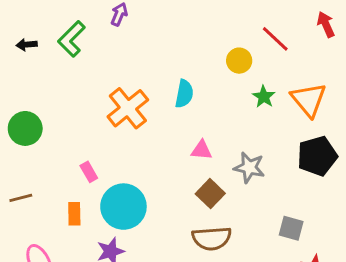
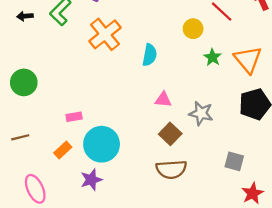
orange cross: (128, 108) -> (105, 34), moved
pink rectangle: (89, 172) -> (74, 117), turned -70
orange rectangle: (74, 214) -> (63, 150), turned 48

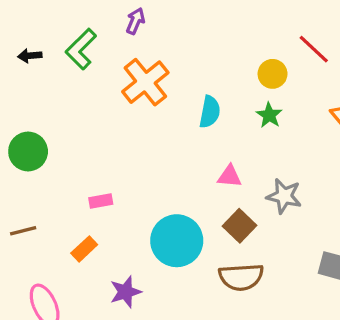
green star: (212, 57) -> (269, 115), moved
cyan circle: (102, 144) -> (177, 241), moved

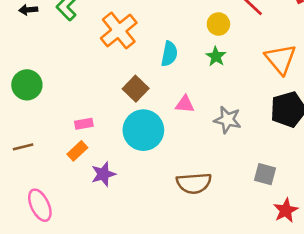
brown square: (239, 226) -> (136, 89), moved
cyan circle: (177, 241) -> (143, 130), moved
orange rectangle: (84, 249) -> (77, 151), moved
purple star: (126, 292) -> (103, 174), moved

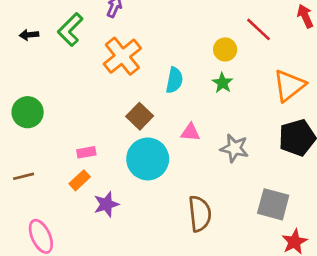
orange triangle: (281, 59) -> (289, 86), turned 32
gray square: (265, 174) -> (273, 204), size x1.4
brown semicircle: (194, 183) -> (200, 214), turned -92

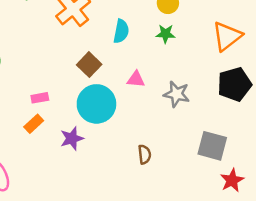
green star: (222, 83) -> (165, 34), turned -30
purple star: (106, 204) -> (72, 138), moved
brown semicircle: (200, 214) -> (145, 154), size x0.6

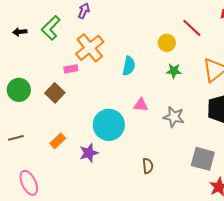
green star: (165, 34) -> (174, 71), moved
brown square: (89, 65) -> (55, 93), moved
pink rectangle: (40, 98) -> (71, 69), moved

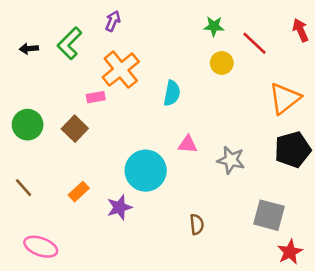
green star: (174, 71) -> (214, 26), moved
brown line: (16, 138) -> (24, 188), turned 63
pink ellipse: (29, 183) -> (41, 247), turned -45

